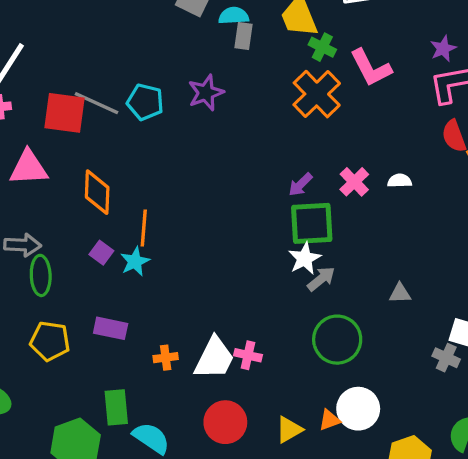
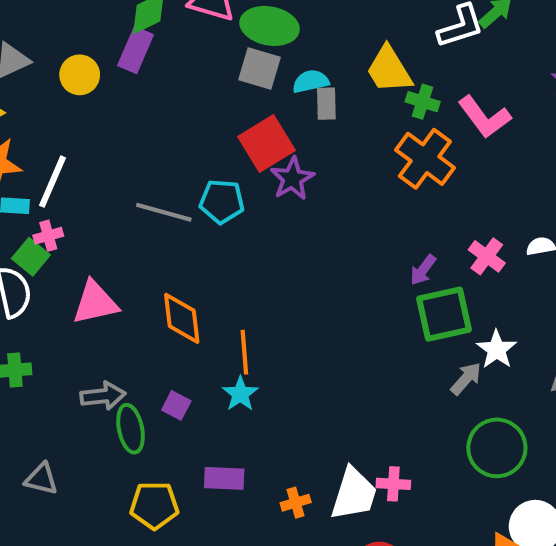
red square: (64, 113) -> (267, 143), moved, turned -30
purple square: (101, 253) -> (176, 405), moved
white star: (305, 259) -> (497, 349), moved

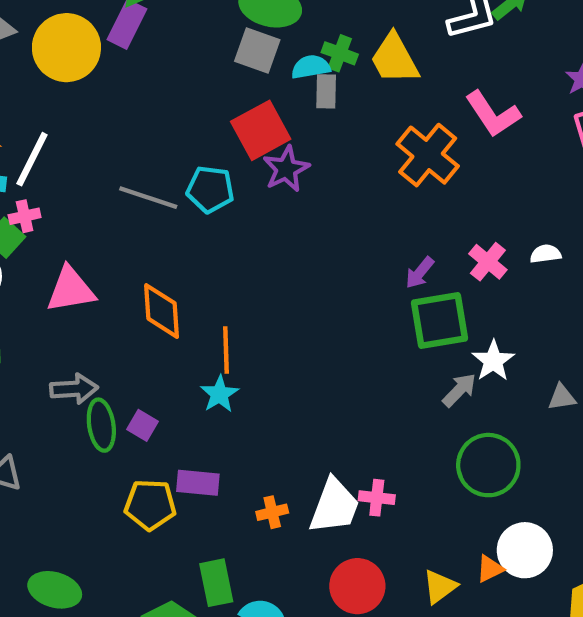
yellow circle: (80, 75) -> (66, 48), size x1.6
green cross: (423, 102) -> (340, 53), moved
purple square: (176, 405) -> (142, 425), moved
yellow pentagon: (154, 505) -> (150, 505), moved

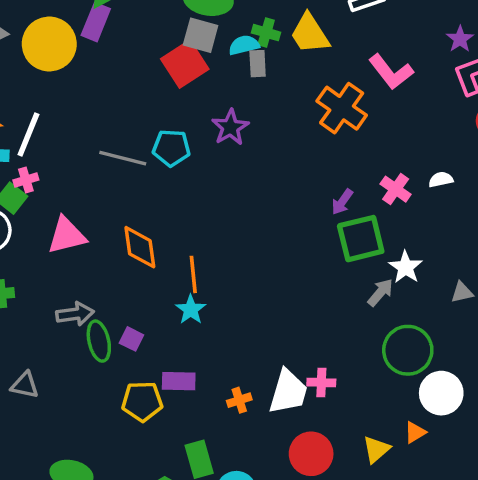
red square: (261, 130) -> (185, 64), moved
white circle: (525, 550) -> (441, 393), moved

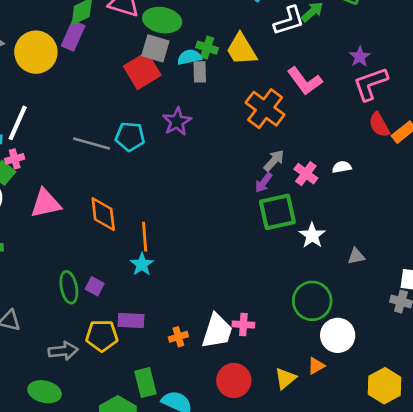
gray arrow: (380, 292) -> (274, 161), moved
gray arrow: (75, 314) -> (63, 351), moved

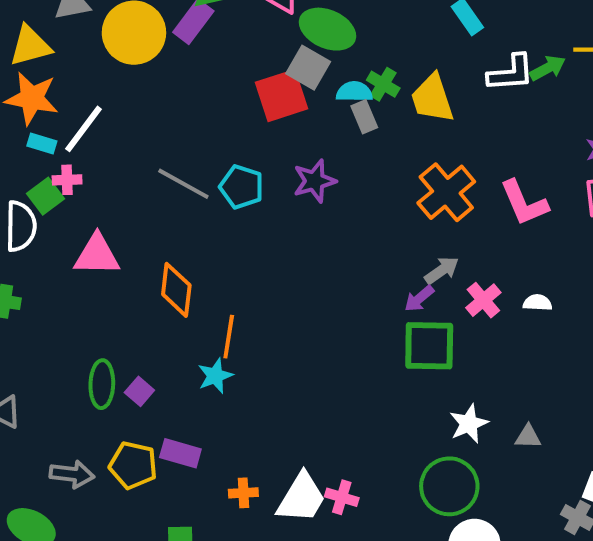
gray rectangle: (200, 72) -> (364, 117), turned -35
pink L-shape: (305, 81) -> (524, 203), moved
white star: (312, 235) -> (469, 424), moved

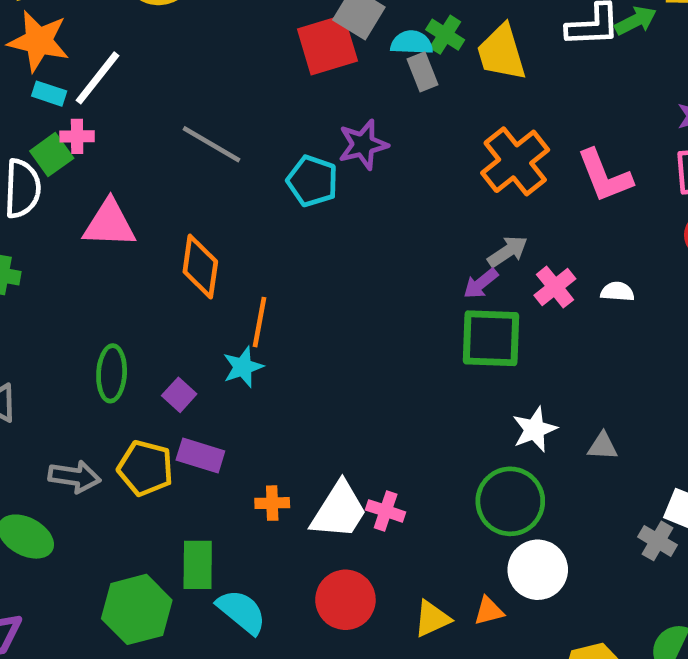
cyan pentagon: (242, 187) -> (312, 181), moved
purple square: (139, 391) -> (179, 395), moved

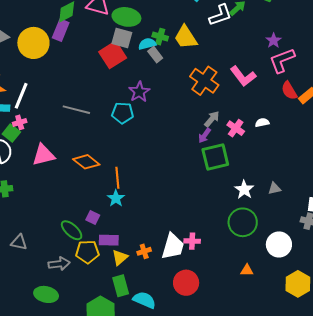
orange diamond: (200, 267) -> (86, 162), turned -44
green ellipse: (112, 373) -> (72, 230), moved, turned -35
white circle: (538, 570) -> (279, 244), moved
orange triangle: (489, 611) -> (247, 270), turned 32
yellow triangle: (432, 619) -> (120, 257), moved

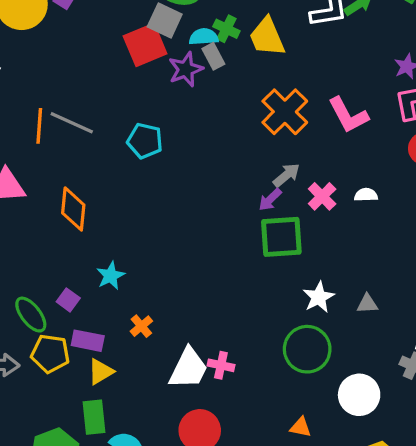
purple star: (139, 92) -> (186, 69), moved
orange diamond: (86, 162) -> (73, 209), turned 48
orange line: (117, 178) -> (39, 126), moved
orange cross: (144, 251) -> (141, 326), moved, turned -32

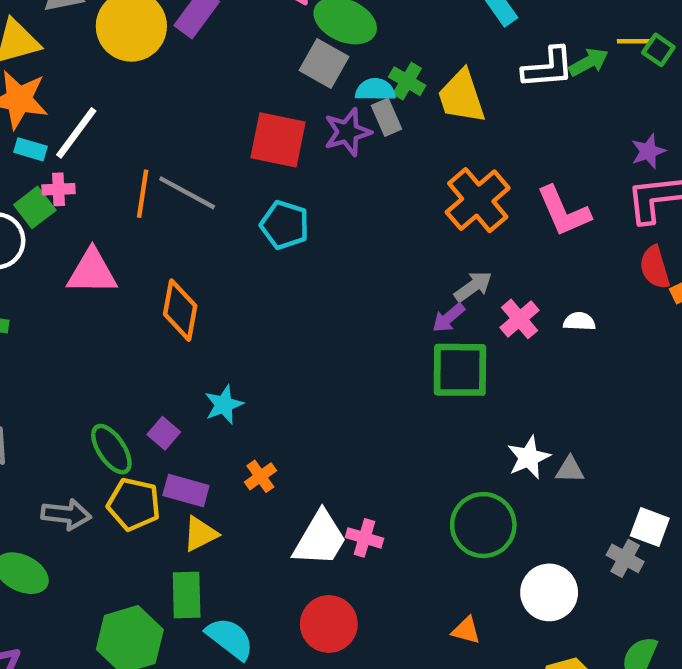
red square: (145, 45) -> (278, 140), moved, turned 30
white star: (319, 297) -> (529, 457), moved

